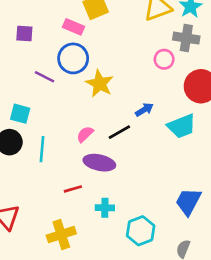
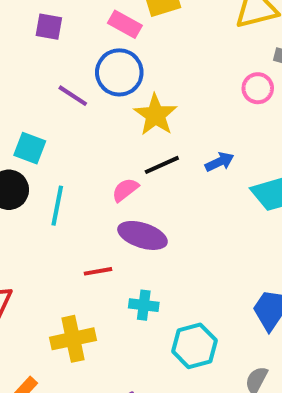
black line: (119, 132) -> (162, 165), moved

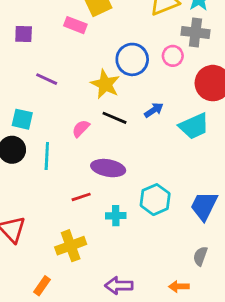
blue circle: (119, 72) -> (132, 59), moved
black line: (162, 165) -> (115, 118), turned 55
pink semicircle: (125, 190) -> (81, 128), moved
cyan hexagon: (194, 346) -> (155, 200), moved

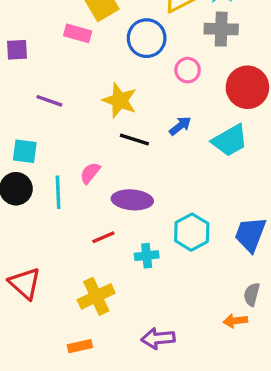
pink circle: (173, 56) -> (188, 70), moved
blue circle: (132, 59) -> (147, 38), moved
pink semicircle: (81, 128) -> (90, 173), moved
orange rectangle: (42, 286) -> (80, 346), moved, turned 48
orange arrow: (179, 287) -> (235, 321), moved

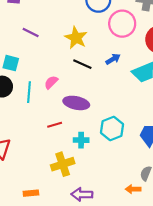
pink circle: (188, 70) -> (122, 24), size x1.6
yellow cross: (96, 296) -> (63, 164), moved

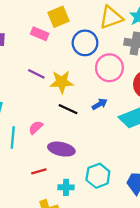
purple line: (31, 33) -> (36, 74), moved
yellow star: (76, 38) -> (62, 82), turned -30

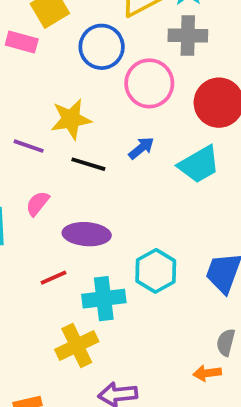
purple line: (36, 74) -> (29, 146), moved
cyan cross: (66, 187) -> (104, 299), size x1.5

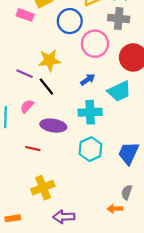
black line: (88, 164) -> (46, 86), moved, turned 30
red line: (54, 278) -> (33, 149), turned 32
cyan cross: (104, 299) -> (90, 112), moved

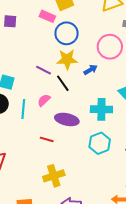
blue circle: (70, 21) -> (67, 33), moved
blue arrow: (88, 80) -> (91, 70), moved

